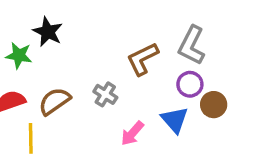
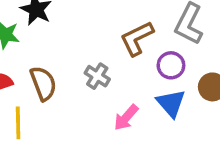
purple circle: (190, 84) -> (171, 65), moved
brown semicircle: (54, 101) -> (43, 83), turned 104

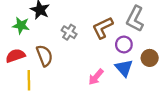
gray cross: (97, 76) -> (69, 32), moved

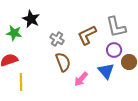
gray L-shape: (135, 19) -> (116, 27), turned -40
purple circle: (124, 44) -> (114, 50), moved
brown semicircle: (44, 56) -> (63, 62), moved

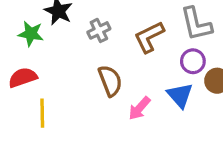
gray cross: (57, 39) -> (99, 30), moved, turned 32

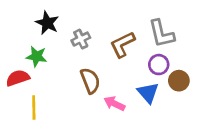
green star: (31, 34) -> (37, 56), moved
pink arrow: (139, 108) -> (114, 104), turned 75

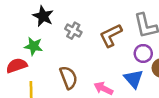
gray cross: (81, 39) -> (73, 31), turned -35
brown semicircle: (90, 81) -> (68, 78), moved

